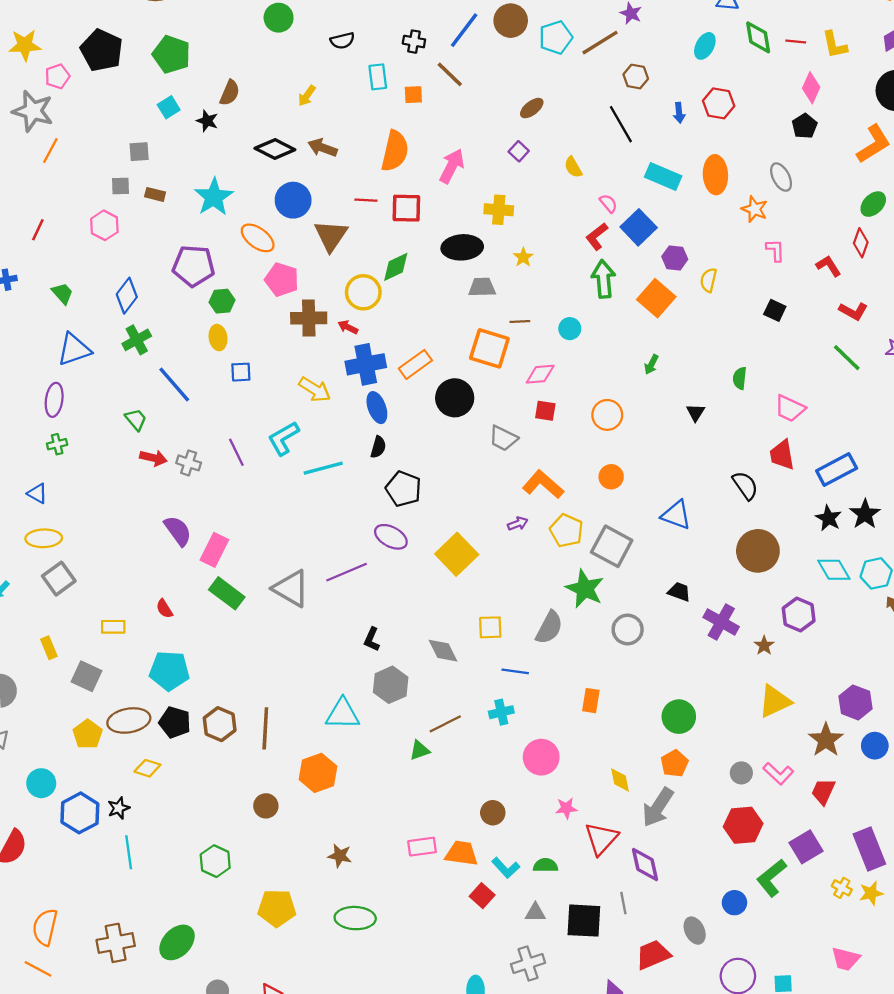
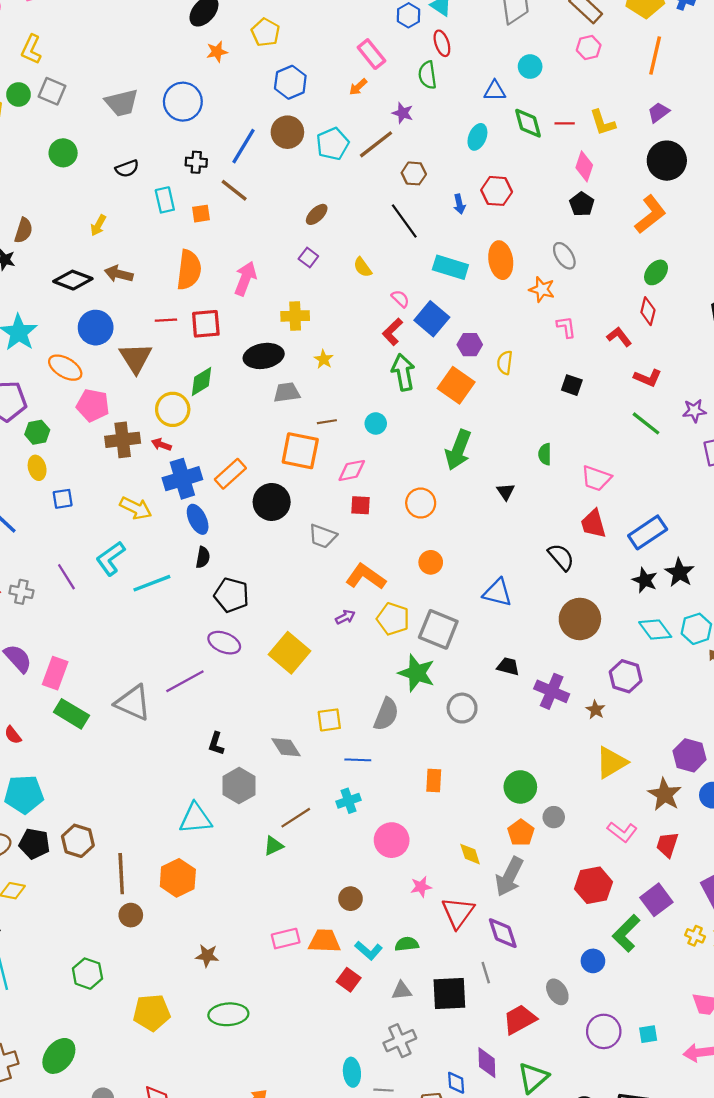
green arrow: (651, 365) -> (458, 450), size x2.0
brown line: (265, 728) -> (121, 874), moved
gray circle: (741, 773) -> (554, 817), moved

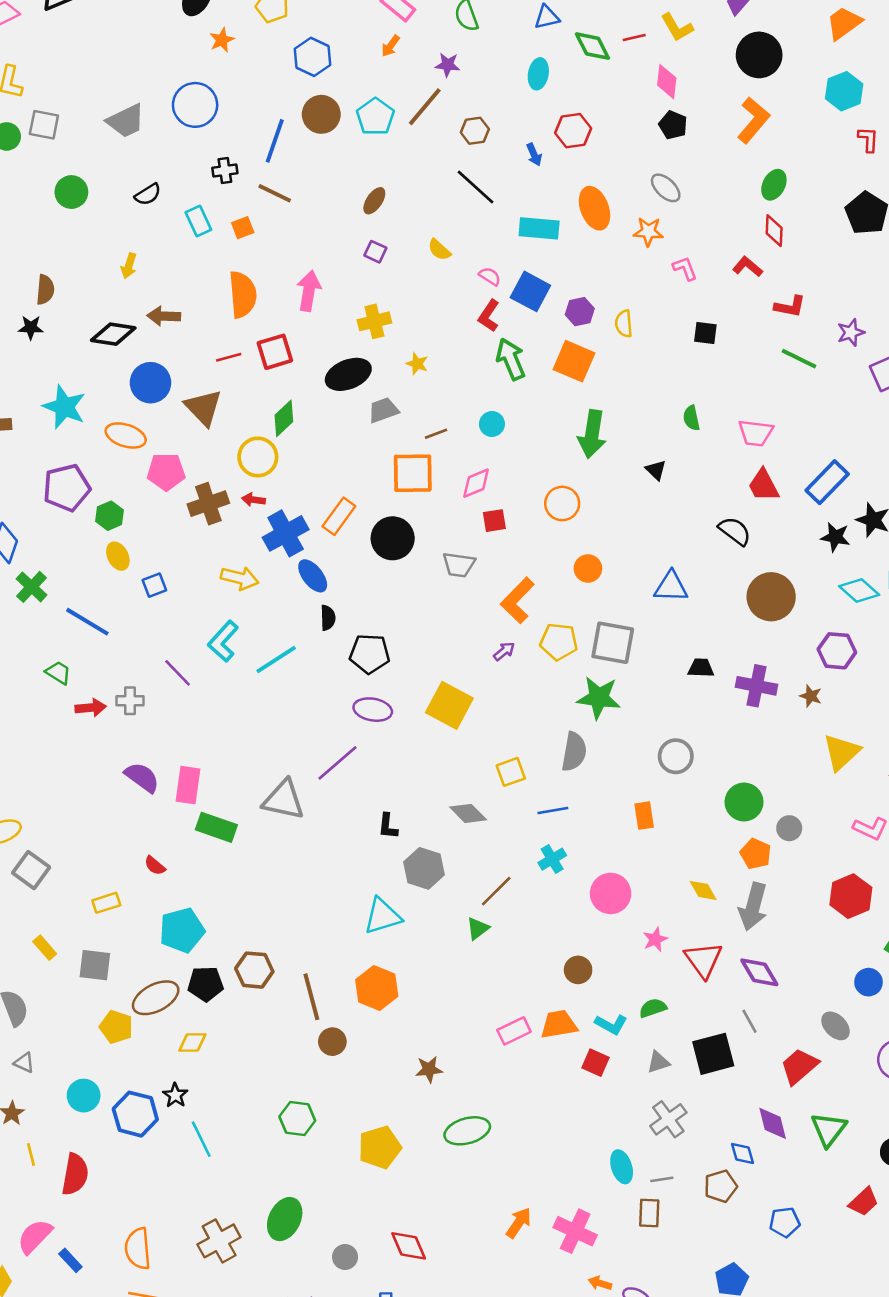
orange L-shape: (366, 577) -> (517, 600), turned -69
gray circle: (462, 708) -> (676, 756), moved

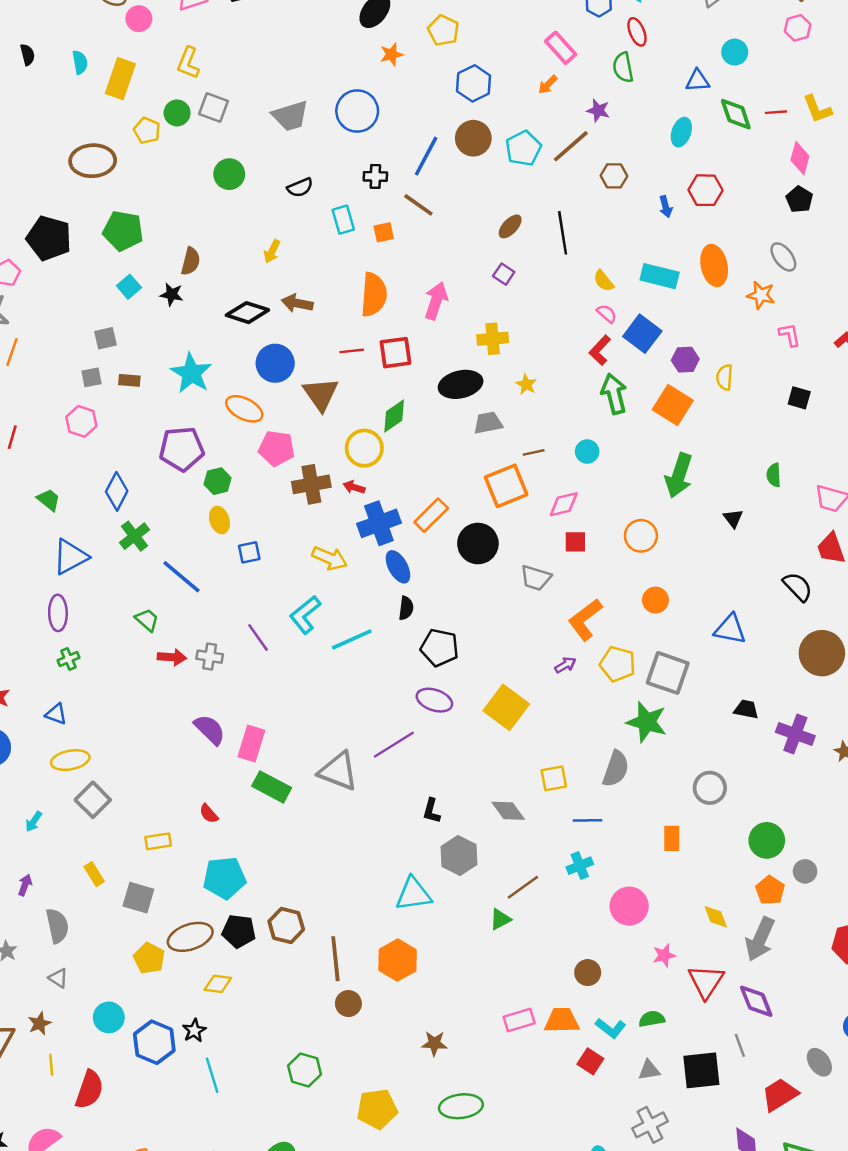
black line: (475, 187) -> (563, 233), moved, turned 30
yellow semicircle: (439, 250) -> (604, 281), moved
orange square: (413, 473) -> (506, 486), turned -30

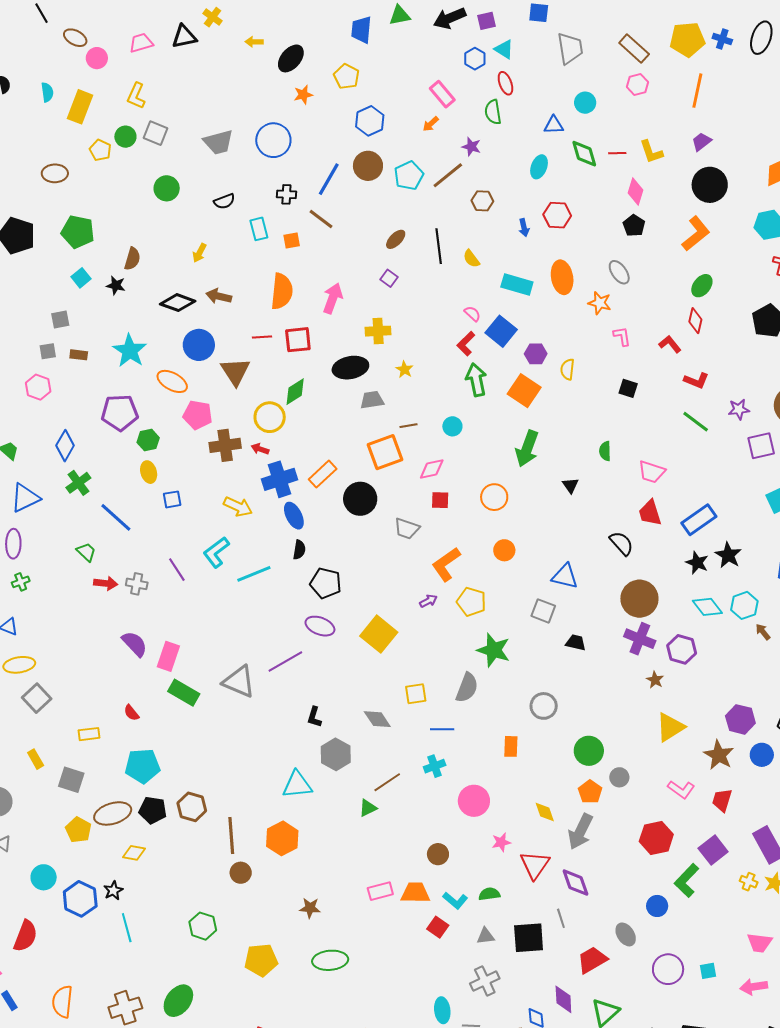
brown ellipse: (93, 161) -> (55, 173), size x0.7
yellow semicircle: (604, 281) -> (471, 259), moved
gray square: (668, 673) -> (543, 611), moved, size x0.7
purple cross: (795, 734) -> (640, 639), moved

